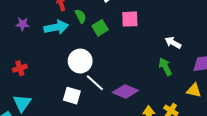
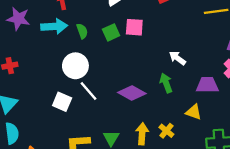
green semicircle: (81, 16) -> (82, 31), moved
purple star: (22, 24) -> (18, 19), size x1.5
green square: (100, 28) -> (111, 32), moved
purple diamond: (125, 92) -> (132, 93), moved

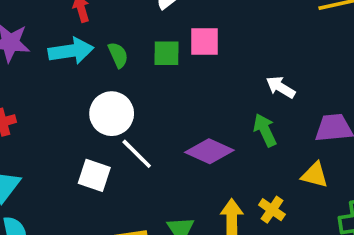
green square: (111, 32) -> (167, 53), turned 30

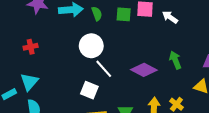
white arrow: (281, 87) -> (170, 17), moved
white square: (94, 175) -> (89, 90), moved

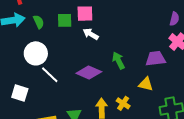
white arrow: (170, 17) -> (91, 34), moved
white square: (89, 90) -> (20, 93), moved

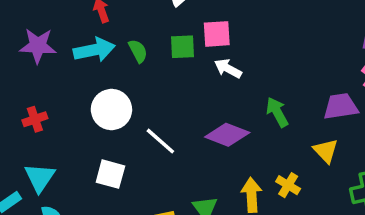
white circle: (36, 53) -> (111, 109), moved
yellow triangle: (146, 84) -> (326, 151), turned 35

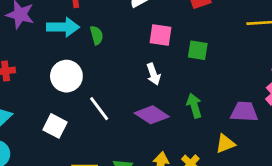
green square: (182, 47) -> (198, 50), moved
white arrow: (228, 69) -> (153, 74), moved, turned -150
yellow triangle: (326, 151) -> (225, 144), turned 40

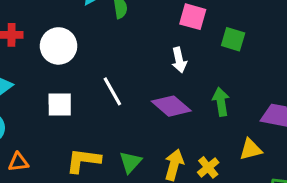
white circle: (66, 76) -> (59, 46), moved
white square: (55, 126) -> (60, 104), turned -35

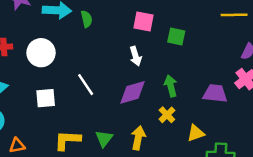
purple diamond: (171, 106) -> (132, 92), turned -52
yellow triangle: (251, 149) -> (196, 133), moved
yellow cross: (208, 167) -> (167, 115), moved

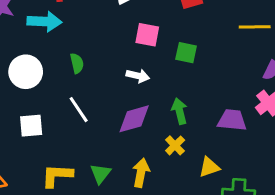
green semicircle: (87, 19) -> (77, 63), moved
white arrow: (136, 56) -> (138, 76), turned -60

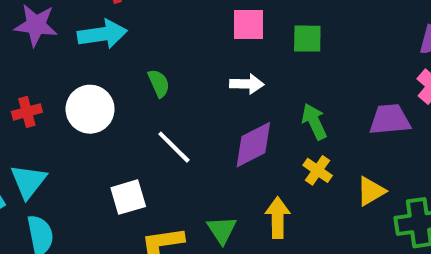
white square: (31, 126) -> (128, 197), moved

